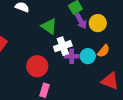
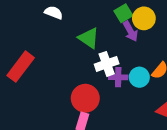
yellow circle: (98, 23) -> (144, 18), moved
red circle: (37, 66) -> (85, 98), moved

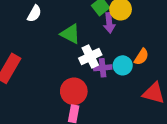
white semicircle: (54, 13) -> (34, 14), turned 105
purple arrow: (130, 31) -> (109, 23), turned 30

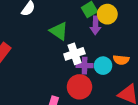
orange semicircle: (141, 57) -> (121, 60), turned 56
red circle: (74, 91) -> (79, 87), moved

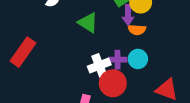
white cross: (74, 54) -> (99, 66), moved
orange semicircle: (121, 60) -> (137, 30), moved

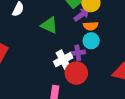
purple arrow: (128, 15) -> (82, 15), turned -119
cyan circle: (138, 59) -> (91, 41), moved

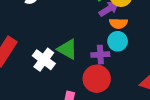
green triangle: (49, 25) -> (67, 49), moved
white cross: (63, 60) -> (44, 60), moved, turned -30

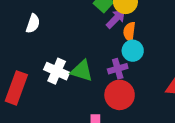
orange semicircle: (118, 23) -> (129, 32), turned 108
white cross: (44, 60) -> (57, 71), moved

